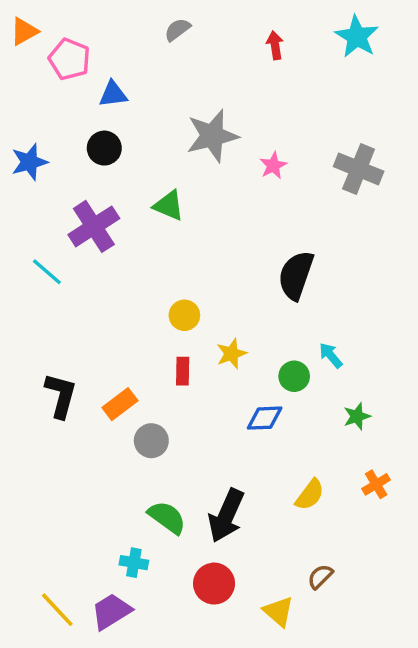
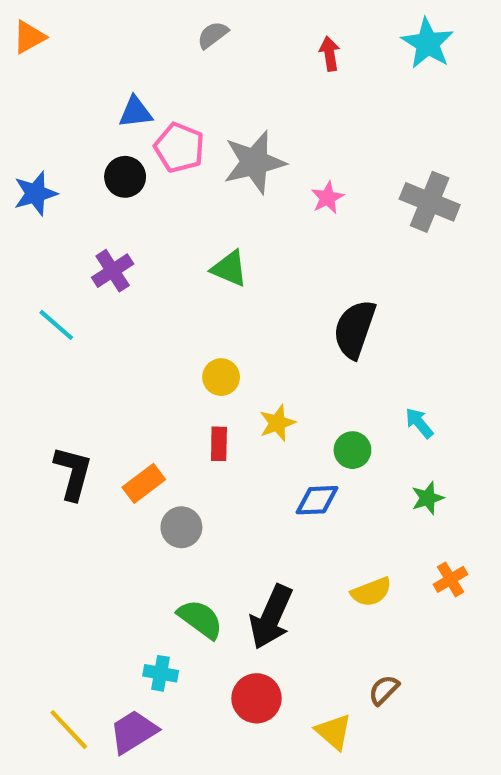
pink pentagon: (69, 59) -> (179, 148), moved
green triangle: (169, 206) -> (229, 269), moved
purple cross: (94, 226) -> (113, 271), size x0.7
cyan arrow: (331, 355) -> (419, 423), moved
yellow semicircle: (310, 495) -> (371, 592), turned 32

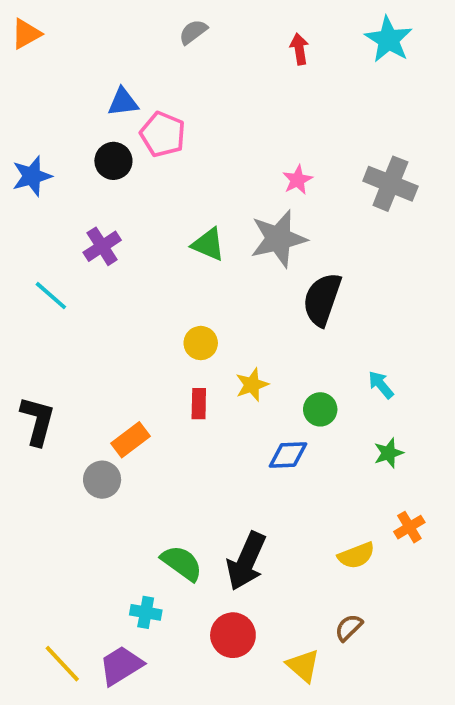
gray star: (254, 162) -> (278, 239), moved
black L-shape: (73, 473) -> (38, 421), moved
gray circle: (181, 527) -> (102, 480), moved
yellow semicircle: (371, 592) -> (356, 555), moved

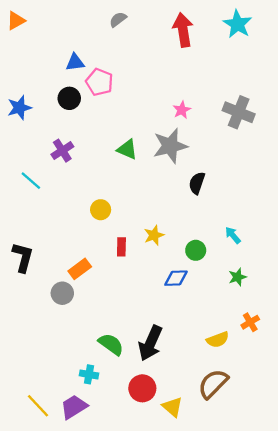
red arrow: (299, 49) -> (183, 30), size x1.8
black semicircle: (322, 299) -> (197, 183), size x0.7
yellow circle: (201, 343) -> (101, 210), moved
brown semicircle: (349, 628) -> (213, 384), size x1.8
yellow triangle: (303, 666) -> (173, 407), moved

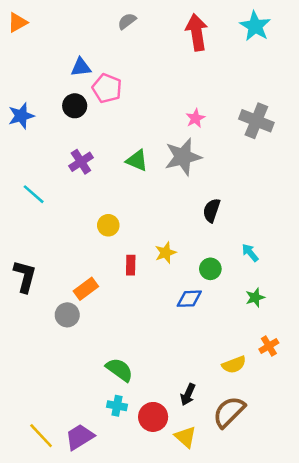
purple cross: (62, 151) -> (81, 162), moved
black semicircle: (197, 183) -> (212, 210), moved
black arrow: (150, 343) -> (188, 395), moved, size x0.6
cyan cross: (89, 374) -> (117, 406), moved

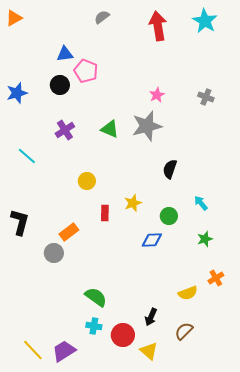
gray cross: (256, 121) -> (206, 97), size x0.6
brown semicircle: (229, 412) -> (184, 331), size x0.7

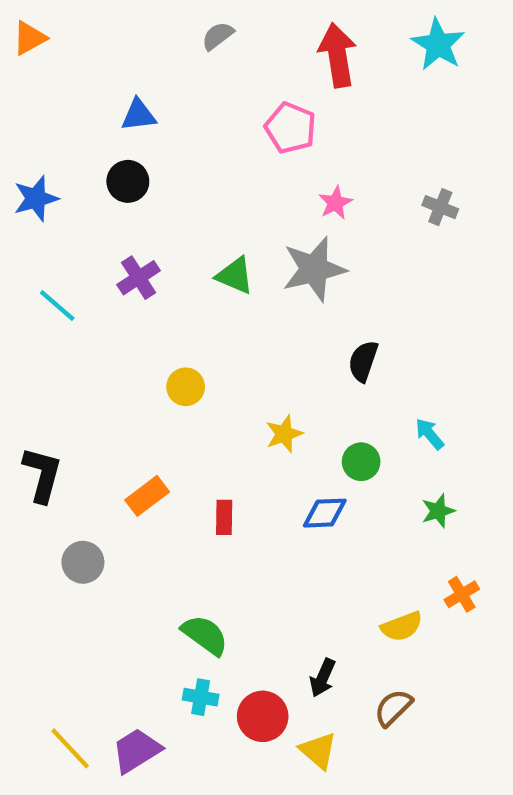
pink pentagon: (86, 71) -> (290, 128), moved
cyan line: (27, 156) -> (57, 305), moved
red rectangle: (105, 213) -> (224, 517), moved
gray circle: (54, 253) -> (83, 562), moved

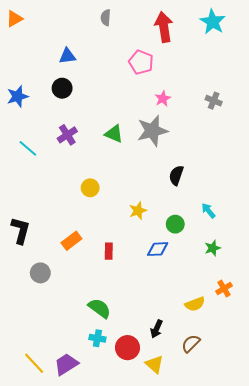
gray semicircle: (218, 36) -> (106, 18), turned -49

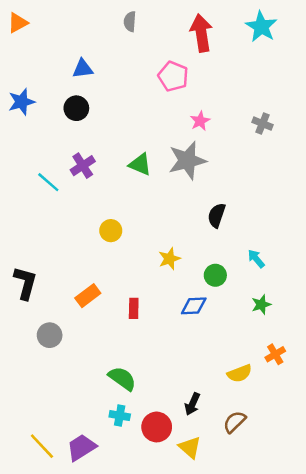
blue star: (17, 96) -> (22, 102), moved
cyan line: (28, 148) -> (48, 182), moved

